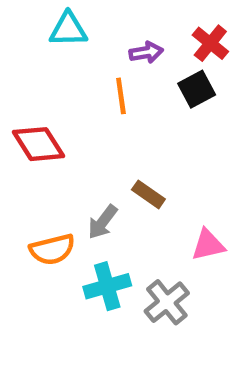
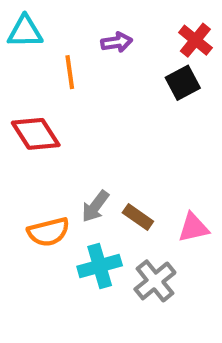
cyan triangle: (68, 29) -> (25, 32), moved
purple arrow: (146, 52) -> (117, 42), moved
orange line: (121, 96) -> (70, 72), moved
brown rectangle: (148, 194) -> (138, 217), moved

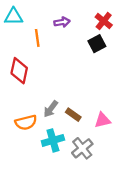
red diamond: (36, 134) -> (19, 71), turned 45

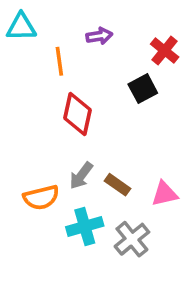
red cross: (104, 21) -> (165, 50), moved
black square: (97, 44) -> (143, 89), moved
red diamond: (19, 71) -> (78, 114), moved

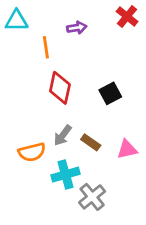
red cross: (165, 50) -> (127, 16), moved
black square: (143, 89) -> (110, 93), moved
gray cross: (132, 239) -> (92, 197), moved

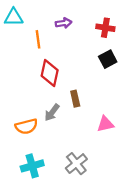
red cross: (127, 16) -> (105, 28), moved, turned -30
black square: (110, 93) -> (108, 59), moved
brown rectangle: (91, 142) -> (75, 99), moved, turned 42
cyan cross: (66, 175) -> (32, 166), moved

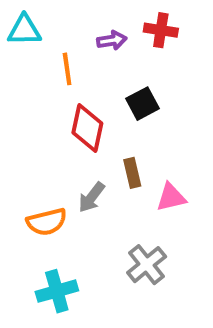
red cross: (105, 28) -> (161, 30), moved
black square: (108, 59) -> (142, 104), moved
pink triangle: (105, 124) -> (171, 197), moved
gray cross: (76, 164) -> (147, 265), moved

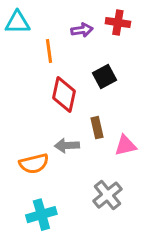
gray arrow: (91, 197) -> (67, 146), turned 50

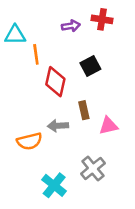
cyan triangle: (17, 22) -> (15, 35), moved
orange line: (49, 51) -> (36, 54), moved
cyan cross: (41, 215) -> (54, 185), moved, turned -35

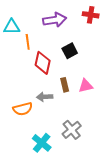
red cross: (102, 19) -> (91, 15), moved
purple arrow: (71, 26) -> (55, 20), size x1.6
pink triangle: (109, 126) -> (86, 86), moved

